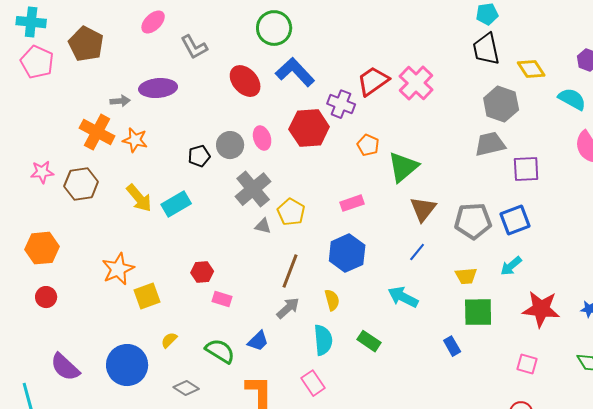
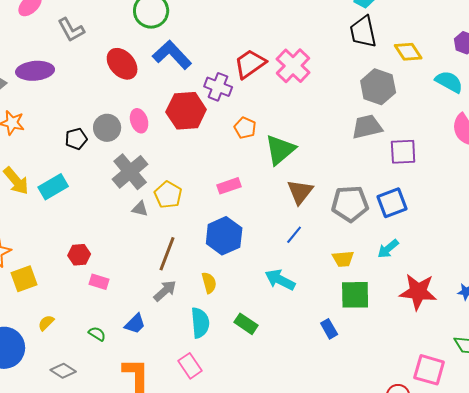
green semicircle: (220, 351) -> (97, 334), size x0.6
pink square: (527, 364) -> (429, 370), moved, size x1.5

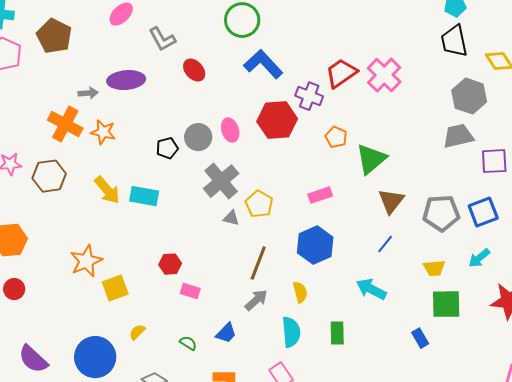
red ellipse: (122, 64) -> (194, 70), moved, size x0.7
cyan rectangle: (53, 187) -> (144, 196), turned 40
green rectangle: (246, 324) -> (337, 333), turned 55

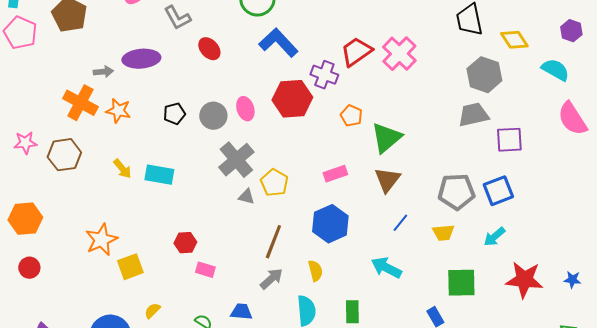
black pentagon: (167, 148) -> (174, 114), moved
yellow arrow: (107, 190) -> (122, 169), size x0.7
brown triangle: (391, 201) -> (387, 180), moved
yellow trapezoid: (434, 268) -> (443, 233), moved
blue trapezoid: (226, 333) -> (241, 312), turned -130

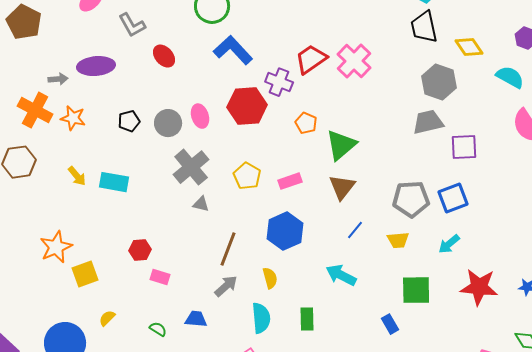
yellow pentagon: (274, 183) -> (247, 176), moved

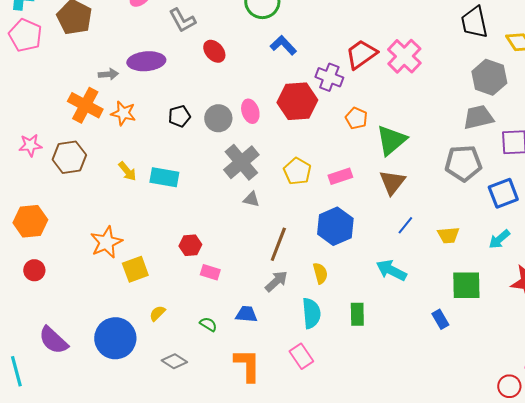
blue L-shape: (233, 50) -> (283, 45), size x0.7
gray pentagon: (411, 199) -> (463, 163), moved

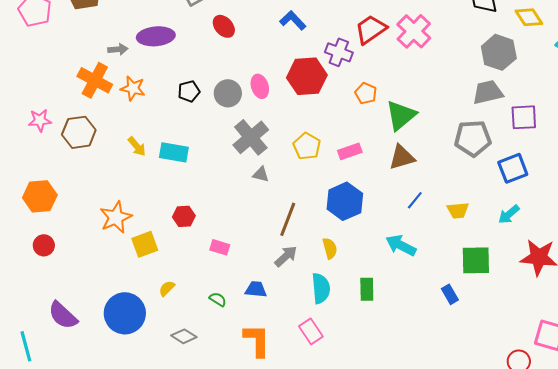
brown triangle: (392, 182) -> (402, 157), turned 36
red hexagon: (190, 245) -> (184, 216), moved

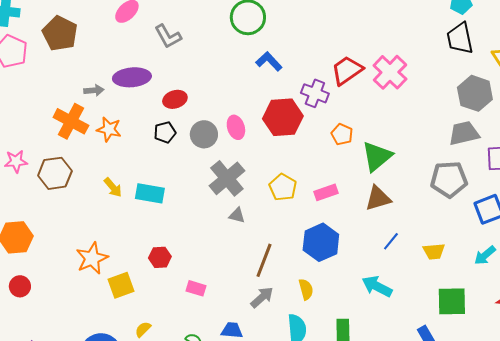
red ellipse: (224, 26) -> (175, 99), moved, turned -65

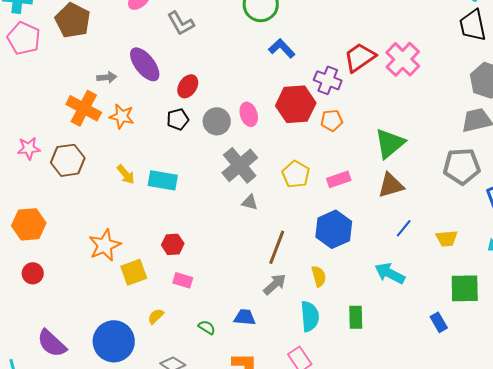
purple ellipse: (132, 77) -> (145, 64), turned 57
red ellipse: (175, 99) -> (188, 86), turned -40
orange pentagon: (342, 134) -> (332, 120), moved, turned -30
pink rectangle: (196, 288) -> (183, 280), moved

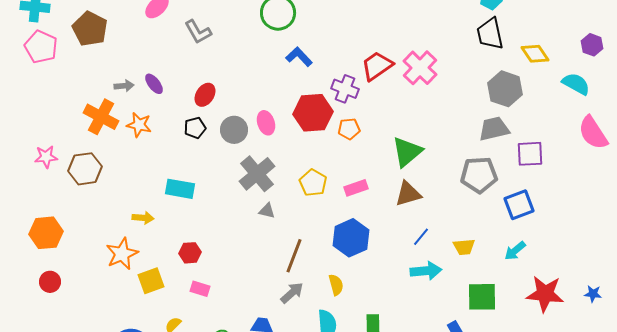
purple ellipse: (145, 64) -> (154, 84), moved, size x0.6
yellow arrow: (126, 174) -> (143, 218), moved, turned -45
cyan arrow: (390, 273) -> (426, 271), moved, turned 148

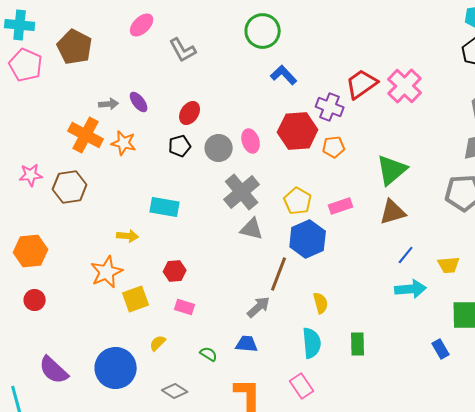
gray triangle: (267, 211) -> (252, 229), size x1.4
blue hexagon: (351, 238) -> (308, 239), moved
gray arrow: (292, 293) -> (259, 307), moved

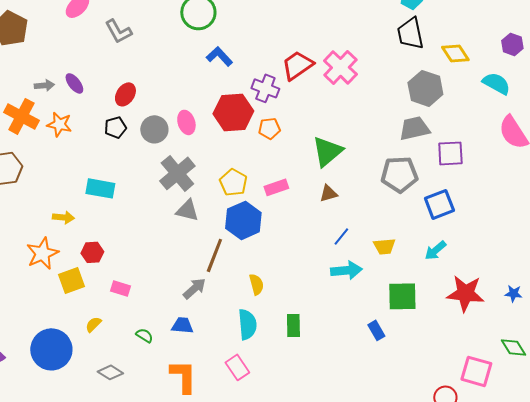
brown triangle: (393, 212) -> (328, 193), size x0.7
red hexagon: (175, 271) -> (92, 252), moved

